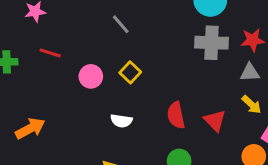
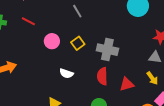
gray cross: (212, 43) -> (107, 50), moved
red triangle: (215, 120) -> (127, 84), turned 49

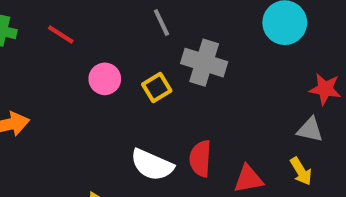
gray cross: (107, 50) -> (204, 63), moved
white semicircle: (66, 73) -> (152, 165), moved, size x1.5

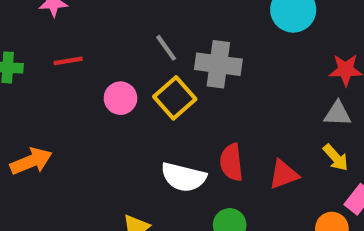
gray line: (161, 23) -> (166, 48), moved
red line: (61, 34) -> (68, 61), turned -32
yellow square: (157, 88) -> (175, 98), size x1.4

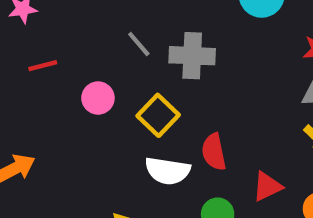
yellow square: (175, 98) -> (158, 115), moved
red triangle: (284, 174) -> (267, 186), moved

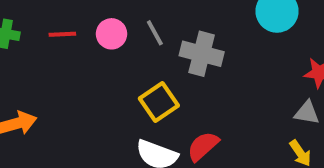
pink circle: (98, 98) -> (112, 34), moved
red semicircle: (214, 152) -> (203, 146), turned 48

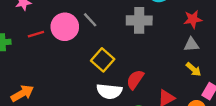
pink circle: (112, 34) -> (65, 27), size x1.5
gray cross: (202, 54) -> (139, 20), moved

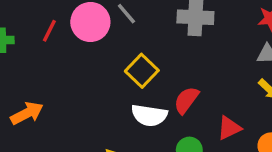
red line: (36, 34) -> (49, 31), turned -49

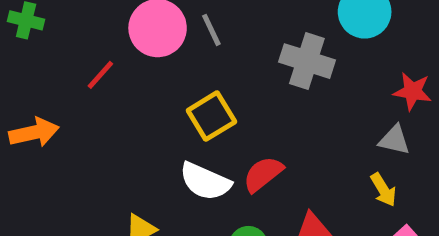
red line: (49, 31) -> (100, 75), moved

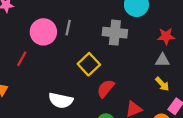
gray line: (211, 30) -> (68, 28), turned 49
yellow square: (211, 116) -> (89, 64), moved
white semicircle: (205, 181) -> (61, 100), moved

